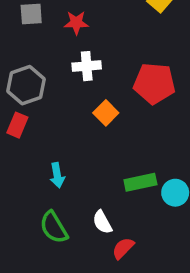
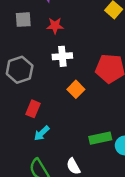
red rectangle: (17, 125) -> (33, 109), moved
cyan arrow: (57, 175) -> (42, 133), turned 56

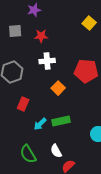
cyan arrow: (42, 133) -> (40, 124), moved
green rectangle: (100, 138) -> (61, 121), moved

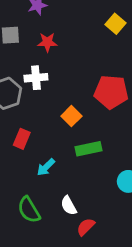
white cross: (47, 61) -> (36, 78), moved
green rectangle: (61, 121) -> (89, 149), moved

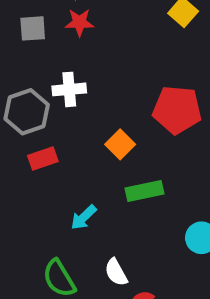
red star: (47, 42) -> (79, 22), moved
red rectangle: (22, 139) -> (43, 159), moved, turned 48

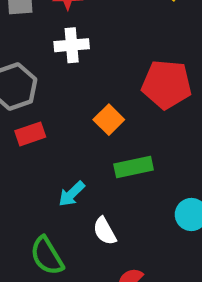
white cross: (69, 89) -> (72, 45), moved
white semicircle: (116, 272) -> (105, 231), moved

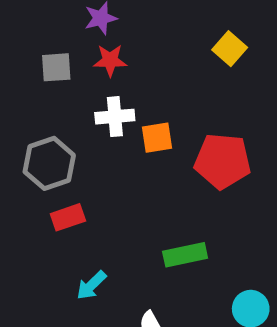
orange square: (109, 120) -> (157, 138), moved, turned 36
cyan arrow: (72, 194) -> (91, 285), moved

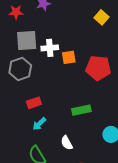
red star: (110, 60) -> (16, 12), moved
gray square: (56, 67) -> (27, 41), moved, size x1.5
red rectangle: (68, 217) -> (34, 103), moved

